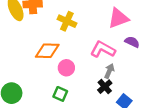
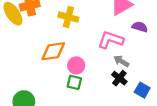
gray arrow: (109, 71) -> (121, 61), turned -72
green square: (60, 94) -> (74, 82), moved

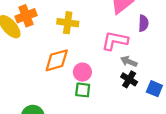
purple semicircle: (140, 27) -> (143, 23), turned 84

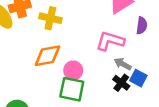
yellow cross: (68, 23) -> (50, 18), moved
blue square: (154, 89) -> (138, 78), moved
green square: (83, 90) -> (72, 89), size x1.5

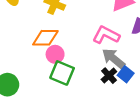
gray arrow: (123, 64) -> (114, 58), size x1.5
pink circle: (73, 70) -> (55, 54), moved

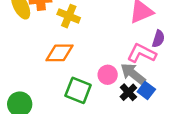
pink L-shape: (106, 35) -> (142, 53), moved
pink circle: (55, 54) -> (108, 75), moved

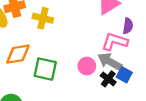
orange diamond: (60, 53) -> (18, 54), moved
green square: (78, 90) -> (45, 69), moved

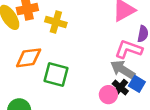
pink circle: (87, 66) -> (108, 95), moved

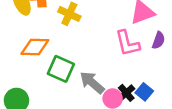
pink L-shape: (129, 49) -> (127, 43), moved, turned -132
gray arrow: (123, 70) -> (92, 83), moved

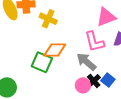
orange diamond: (35, 47) -> (55, 50), moved
gray arrow: (92, 83) -> (86, 62), moved

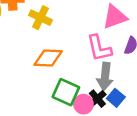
green square: (42, 62) -> (66, 92), moved
gray arrow: (86, 62) -> (105, 76), moved, turned -125

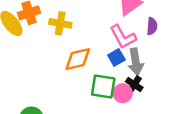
blue square: (116, 98) -> (116, 58), moved, turned 35

